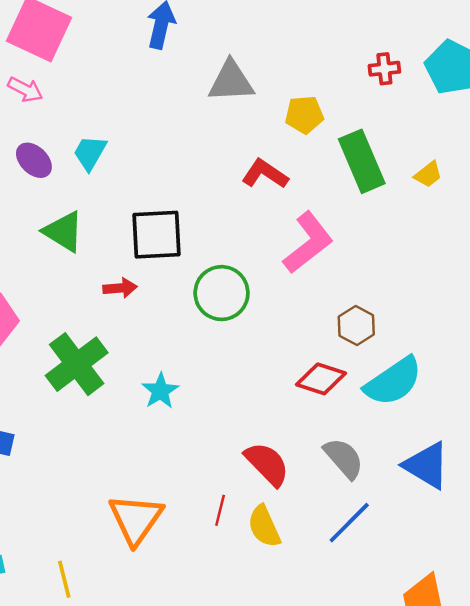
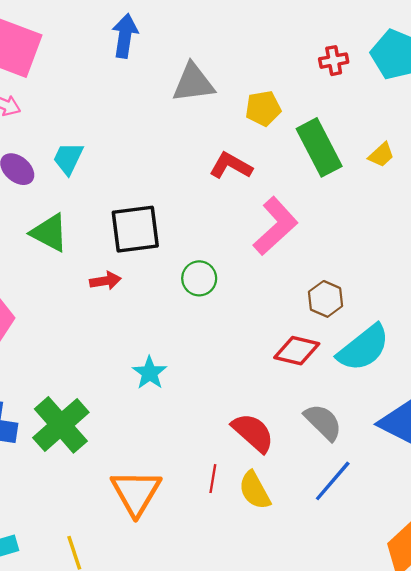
green circle: (222, 293) -> (199, 278), size x0.7
green cross: (77, 364) -> (61, 425), moved

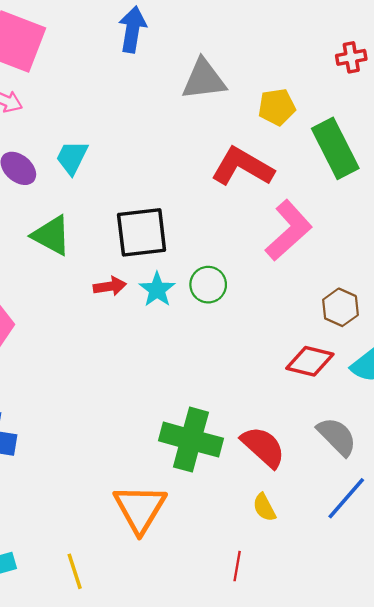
red L-shape: (231, 166) -> (242, 167), size x1.4
cyan star: (150, 373) -> (157, 290), moved
green cross: (61, 425) -> (191, 440), moved, turned -34
red line: (213, 479) -> (237, 566), moved
yellow semicircle: (255, 490) -> (264, 507), size x0.7

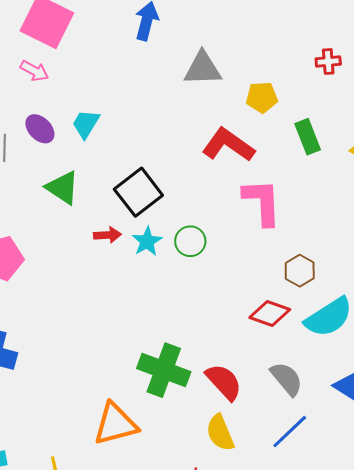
green rectangle: (335, 148) -> (308, 137), size x0.7
pink L-shape: (289, 230) -> (262, 202), turned -56
black square: (142, 232) -> (138, 192), turned -36
yellow semicircle: (264, 507) -> (220, 433), size x1.5
orange triangle: (140, 509) -> (115, 424), turned 39

